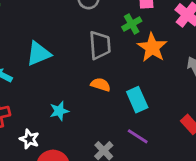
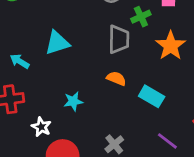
green cross: (132, 24) -> (141, 17), moved
cyan rectangle: (137, 100) -> (152, 96), turned -40
purple line: (138, 136) -> (167, 141), moved

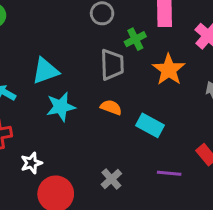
cyan star: (73, 101) -> (61, 107), moved, size x1.4
white star: (41, 127) -> (31, 163), turned 30
purple line: (167, 141) -> (169, 173), turned -30

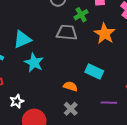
gray trapezoid: (112, 65) -> (67, 33), turned -80
cyan star: (61, 107) -> (34, 63), turned -30
orange semicircle: (111, 107) -> (70, 86), moved

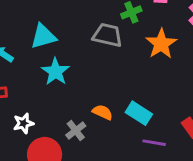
cyan rectangle: (94, 72) -> (139, 113), moved
gray cross: (71, 109) -> (76, 130), moved

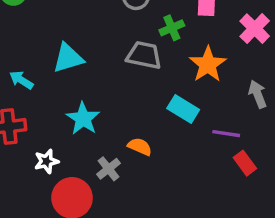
cyan star: (55, 72) -> (83, 119), moved
cyan rectangle: (139, 113) -> (183, 109), moved
purple line: (154, 143) -> (226, 134), moved

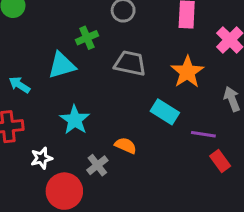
green cross: (172, 28) -> (87, 38), moved

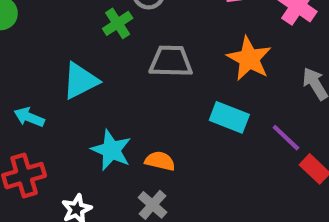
green cross: (87, 38) -> (118, 23), moved
purple line: (203, 134) -> (286, 138), turned 45
orange semicircle: (126, 145) -> (160, 161), moved

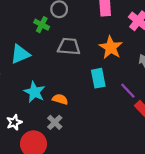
green cross: (118, 23) -> (42, 25), turned -32
cyan rectangle: (229, 117) -> (98, 78), turned 54

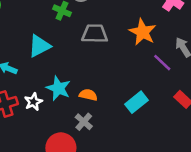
cyan rectangle: (98, 78) -> (136, 102), moved, turned 66
purple line: (128, 91) -> (162, 63), moved
white star: (14, 122) -> (33, 102), moved

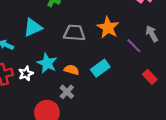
orange star: (143, 32) -> (108, 27), moved
gray trapezoid: (95, 34) -> (74, 33), moved
cyan rectangle: (136, 102) -> (100, 68), moved

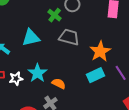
gray trapezoid: (74, 33) -> (69, 37), moved
cyan rectangle: (100, 68) -> (95, 75), moved

